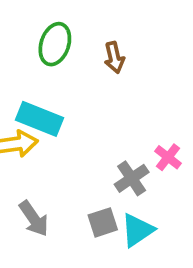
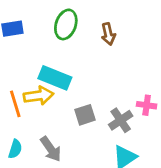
pink cross: (168, 157) -> (147, 105), turned -30
gray square: (103, 222) -> (85, 115), moved

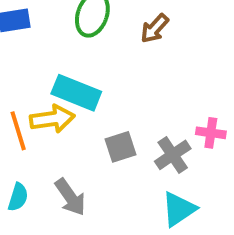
brown arrow: (108, 34) -> (155, 28), turned 55

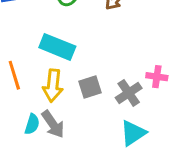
yellow arrow: (52, 119) -> (53, 86), moved, turned 104
cyan semicircle: (18, 197) -> (32, 124), moved

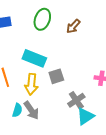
gray square: (90, 87) -> (56, 76), moved
gray cross: (129, 93) -> (76, 100), moved

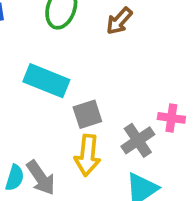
yellow arrow: (31, 84) -> (87, 155), moved
gray cross: (76, 100) -> (138, 140), moved

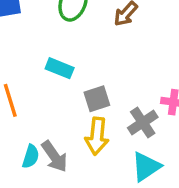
cyan rectangle: (46, 81) -> (60, 68), size x0.7

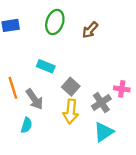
gray square: (97, 99) -> (71, 87), turned -30
gray arrow: (54, 156) -> (34, 99), moved

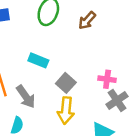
pink cross: (122, 89) -> (107, 79), moved
gray cross: (101, 103) -> (117, 100), moved

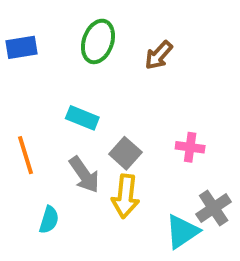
gray arrow: (26, 97) -> (84, 175), moved
gray cross: (117, 100) -> (214, 208), moved

